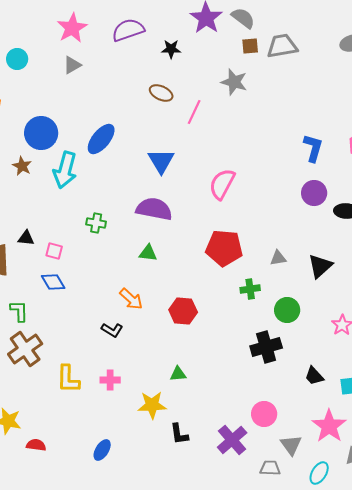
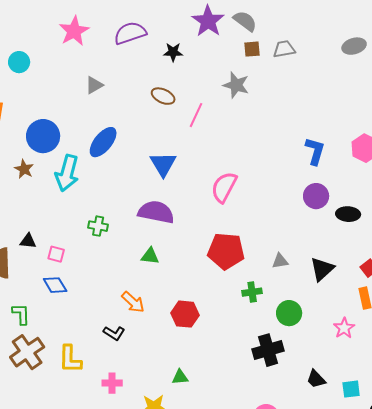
gray trapezoid: (282, 46) -> (284, 49), size x0.7
gray triangle: (72, 65) -> (94, 85), moved
yellow L-shape: (68, 379) -> (70, 359), moved

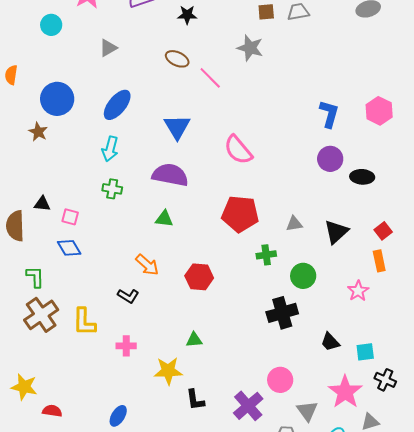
cyan circle: (19, 62) -> (51, 25), moved
pink line: (196, 115) -> (210, 78), turned -70
cyan arrow: (67, 173) -> (110, 149), moved, size x0.7
pink semicircle: (224, 187) -> (238, 150), turned -68

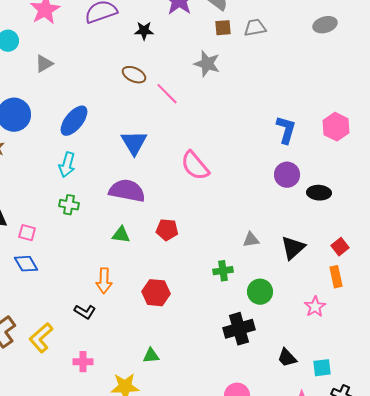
gray triangle: (108, 48) -> (44, 64), moved
red pentagon: (240, 214) -> (167, 230), moved, size x0.6
orange arrow: (147, 265) -> (104, 281), turned 50
yellow L-shape: (84, 322) -> (41, 338), turned 48

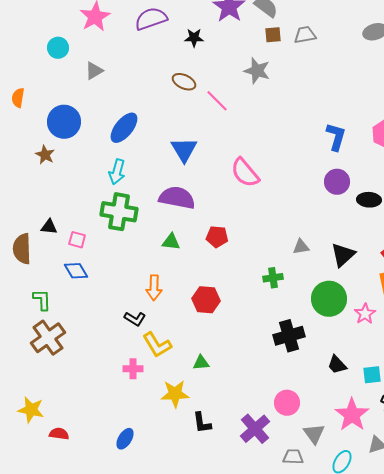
green cross: (69, 205) -> (119, 212), size x1.8
green circle: (260, 292) -> (329, 299), moved, size x1.4
yellow L-shape: (41, 338) -> (157, 345), moved, turned -80

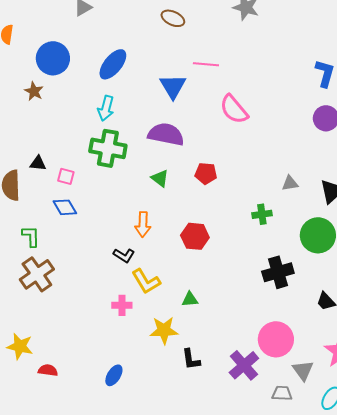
pink line: (217, 101) -> (206, 64), moved, turned -40
green triangle: (171, 242) -> (160, 178), turned 30
pink circle: (287, 403) -> (276, 339), size x1.4

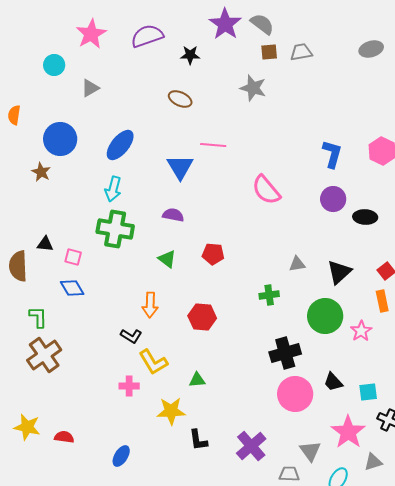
pink semicircle: (234, 109) -> (266, 190), moved
purple semicircle: (166, 134) -> (173, 215), size x0.6
pink circle: (276, 339) -> (295, 394), moved
red semicircle: (48, 370) -> (64, 437), moved

